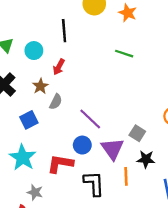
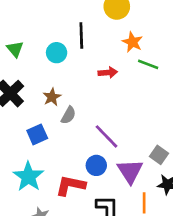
orange star: (128, 13) -> (132, 42), moved
cyan circle: (34, 51) -> (57, 53), moved
red arrow: (59, 67) -> (108, 73), moved, turned -126

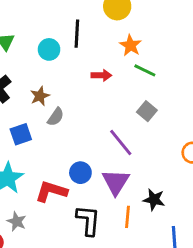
purple line: (107, 136) -> (121, 143), moved
gray square: (159, 155) -> (147, 111), moved

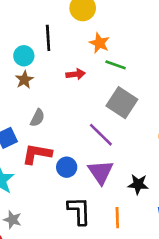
brown star: (40, 96) -> (24, 80), moved
gray square: (147, 111) -> (122, 103), size x1.6
red L-shape: (51, 191) -> (37, 154), moved
orange line: (128, 217) -> (117, 218), moved

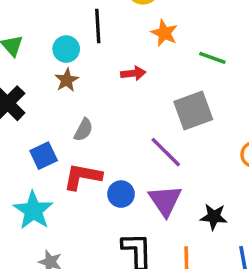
green line: (116, 65) -> (212, 58), moved
gray square: (122, 103) -> (193, 111), turned 36

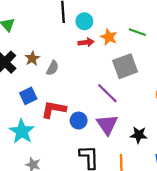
orange star: (164, 33) -> (109, 37), moved
cyan circle: (66, 49) -> (84, 21), moved
brown star: (67, 80) -> (32, 58), moved
gray semicircle: (83, 130) -> (53, 68), moved

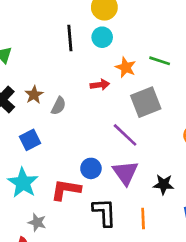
cyan circle: (84, 21) -> (102, 37), moved
red arrow: (86, 42) -> (100, 85), moved
red L-shape: (54, 109) -> (66, 190), moved

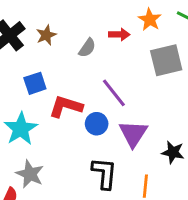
gray semicircle: (59, 106) -> (87, 48), moved
purple line: (125, 135) -> (114, 93), moved
red L-shape: (66, 190) -> (66, 106), moved
gray star: (37, 222) -> (30, 174), size x1.4

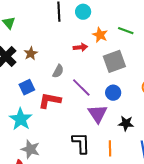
gray semicircle: (87, 48) -> (58, 71), moved
blue circle: (97, 124) -> (113, 93), moved

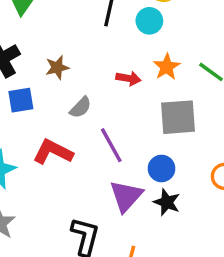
brown star: (31, 53) -> (57, 67), moved
blue square: (27, 87) -> (21, 100), moved
black star: (126, 123) -> (167, 202), moved

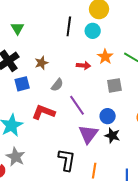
gray square: (178, 117) -> (114, 85), size x0.7

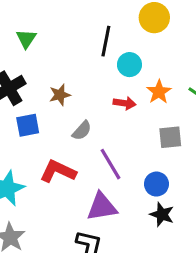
cyan circle: (93, 31) -> (129, 65), moved
purple triangle: (88, 134) -> (102, 207), moved, turned 40

